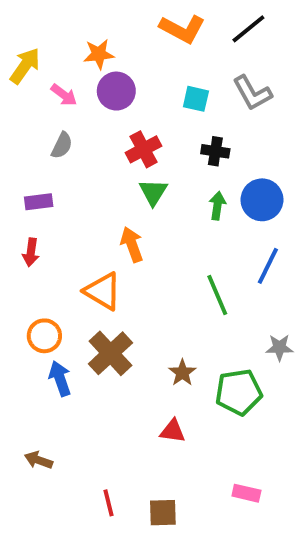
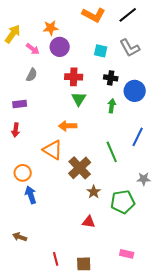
red cross: (143, 149) -> (74, 77), turned 30
blue circle: (262, 200) -> (135, 91), moved
orange arrow: (132, 245) -> (68, 126), turned -72
brown cross: (110, 353) -> (80, 168), moved

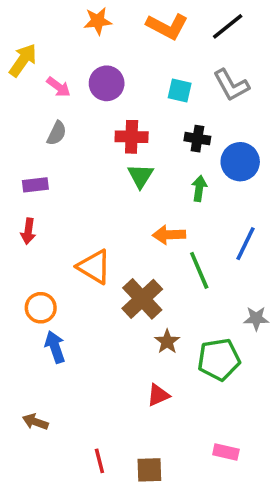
orange star: (51, 28) -> (98, 21), moved
orange arrow: (68, 126) -> (169, 235), moved
red triangle: (89, 222) -> (158, 395), turned -32

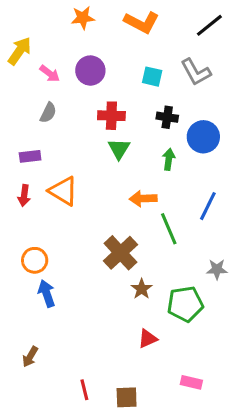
black line: (228, 26) -> (209, 25), moved
orange triangle: (94, 267) -> (63, 191), moved
red triangle: (158, 395) -> (148, 339), moved
brown arrow: (35, 422) -> (30, 357), turned -80

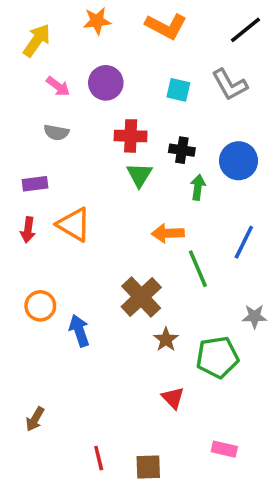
yellow arrow: (20, 51) -> (37, 40), moved
gray semicircle: (48, 113) -> (56, 132), turned 75
black cross: (167, 117) -> (182, 150), moved
blue arrow: (47, 293) -> (79, 331), moved
red triangle: (148, 339) -> (173, 398), turned -50

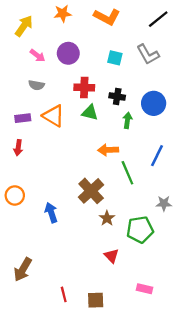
green triangle: (139, 175) -> (90, 112), turned -48
orange triangle: (74, 224) -> (53, 116), moved
orange circle: (40, 306) -> (15, 195), moved
brown arrow: (35, 419) -> (23, 269), size x1.5

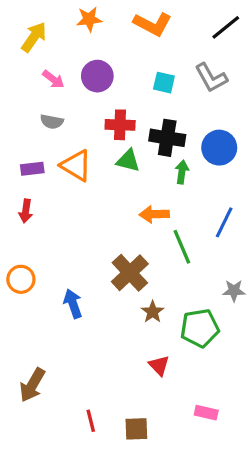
black cross: (117, 97) -> (167, 138), size x1.5

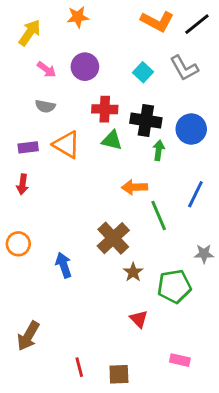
orange L-shape: (153, 24) -> (157, 21), moved
cyan square: (164, 83) -> (143, 72), turned 30

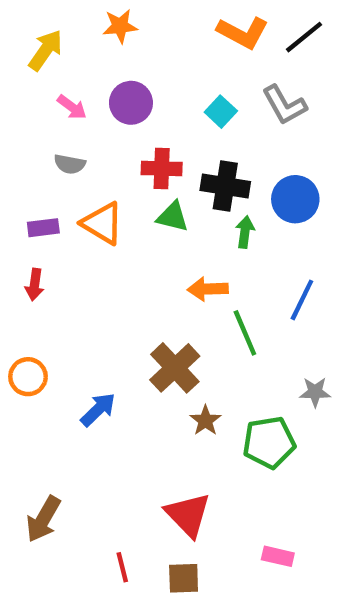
blue arrow: (64, 265) -> (98, 410), turned 65
red triangle: (139, 319) -> (188, 515), moved, size x1.6

